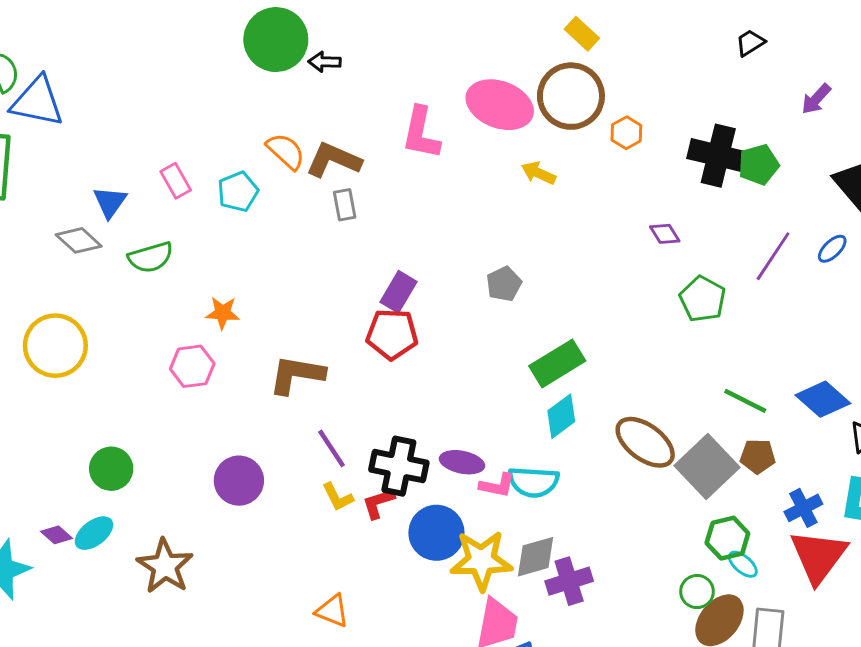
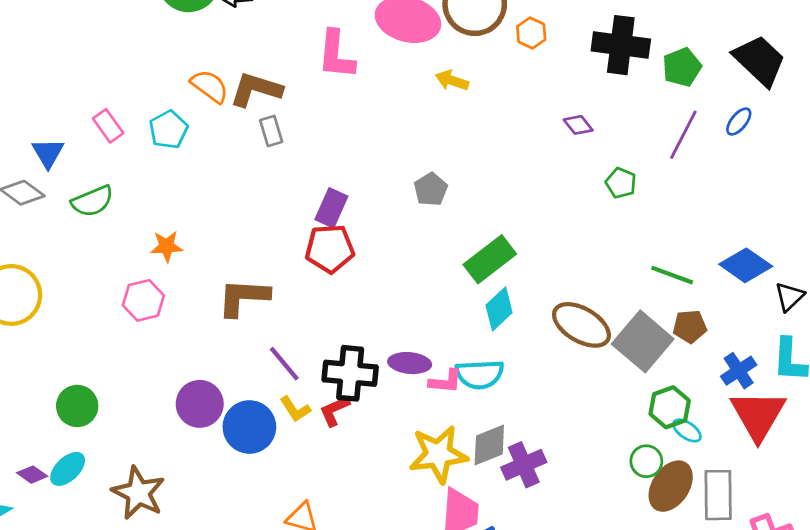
green pentagon: (759, 165) -> (682, 67), moved
green pentagon: (703, 299) -> (621, 183), size x0.7
blue circle: (436, 533) -> (249, 427), moved

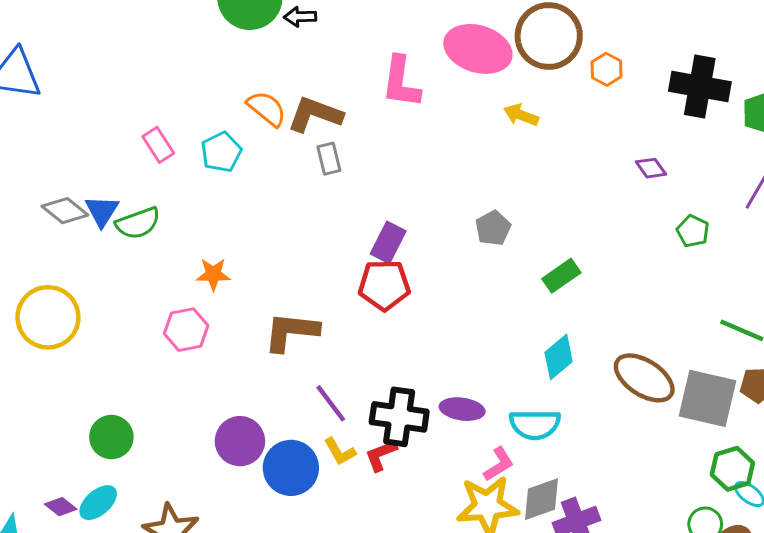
blue triangle: (48, 153) -> (102, 211), moved
green rectangle: (490, 259) -> (561, 276), moved, size x0.7
gray square: (643, 341) -> (708, 398), turned -30
pink L-shape: (445, 381) -> (499, 464), moved, turned -40

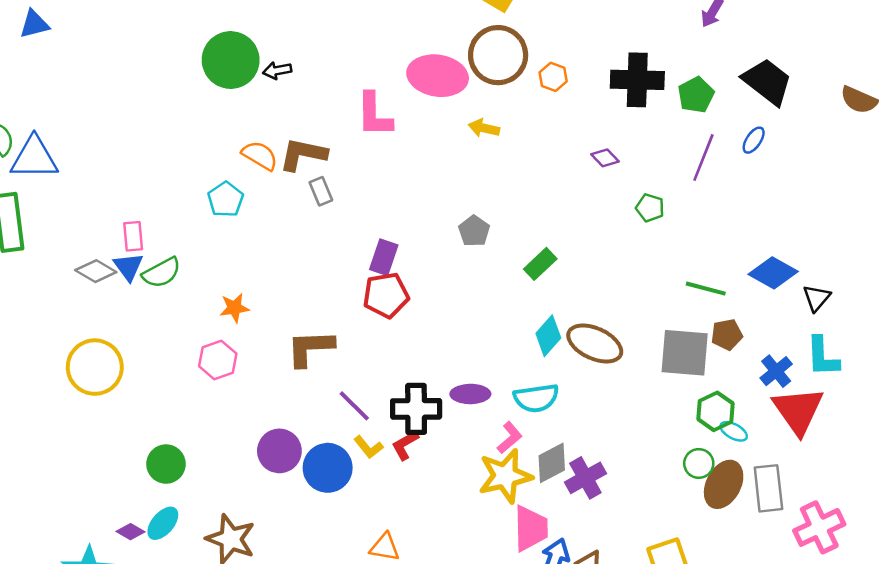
pink rectangle: (158, 145) -> (133, 236), moved, turned 36
brown ellipse: (644, 378) -> (595, 343), moved

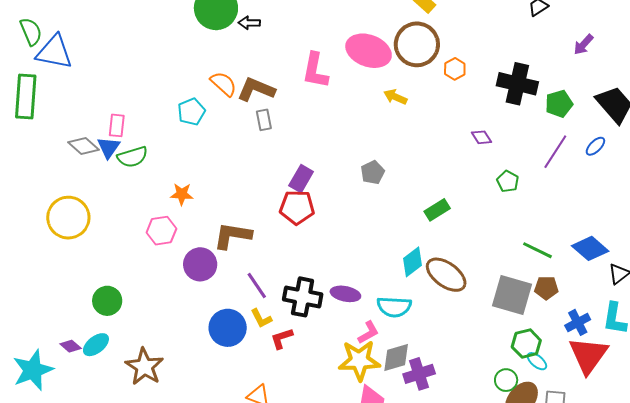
green rectangle: (540, 264) -> (437, 210), moved
red L-shape: (405, 445) -> (282, 338), moved
purple circle: (279, 451) -> (200, 264), moved

